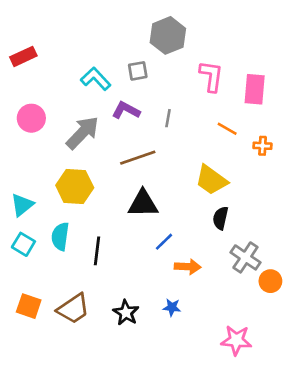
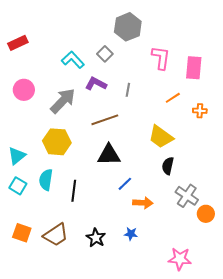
gray square: (138, 71) -> (105, 54), turned -35
orange line: (227, 129) -> (173, 98), turned -63

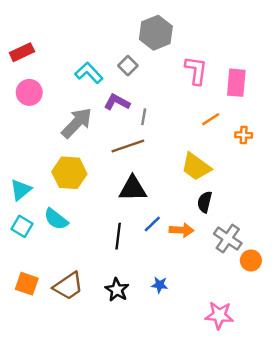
pink circle: (24, 90) -> (29, 92), moved
gray line: (128, 90) -> (144, 117), moved
cyan semicircle: (46, 180) -> (56, 219), turned -60
black line: (74, 191) -> (118, 236), moved
orange arrow: (143, 203) -> (181, 230), moved

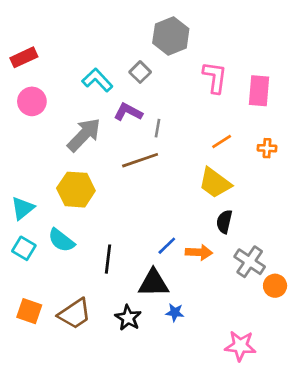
orange line: (211, 119) -> (222, 141), moved
black triangle: (133, 189) -> (153, 283), moved
black line: (118, 236) -> (108, 259), moved

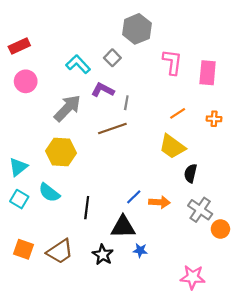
black semicircle: (224, 222) -> (190, 173), moved

